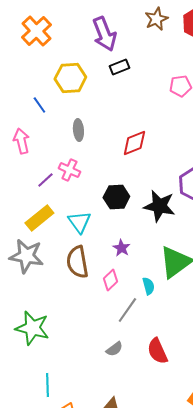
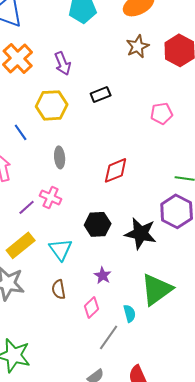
purple arrow: (104, 34) -> (63, 63), moved, size x0.7
brown semicircle: (77, 262) -> (59, 289), size x0.6

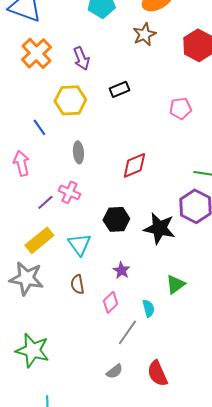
brown star: (138, 46) -> (144, 34), moved
green triangle: (157, 289) -> (175, 284), size x0.6

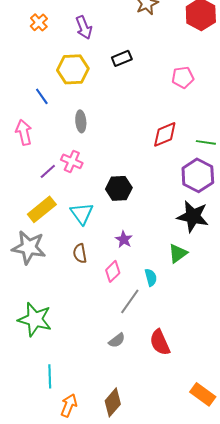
orange cross: (36, 53) -> (39, 22), size x0.6
red diamond: (134, 165) -> (165, 134), moved
black star: (159, 228) -> (193, 216), moved

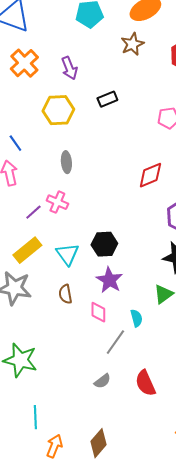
orange cross: (39, 22) -> (24, 63), size x1.6
blue line: (42, 96) -> (15, 143), moved
black hexagon: (119, 188) -> (104, 244), moved
purple star: (124, 239) -> (109, 280), size x1.5
pink diamond: (113, 271) -> (98, 312), turned -45

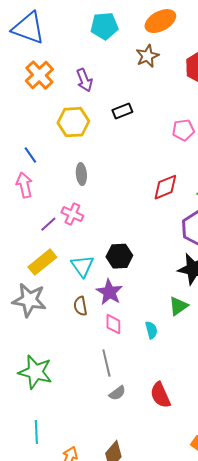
purple star: (109, 280) -> (109, 292), moved
gray line: (115, 342) -> (106, 363), moved, turned -48
cyan line: (35, 417) -> (36, 432), moved

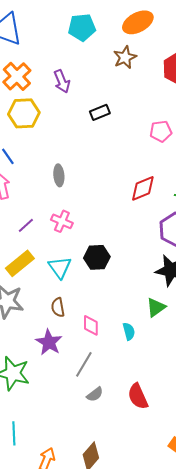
yellow hexagon: (73, 122) -> (24, 113), moved
pink cross: (72, 214) -> (62, 221), moved
purple star: (109, 292) -> (49, 342), moved
gray line: (106, 363) -> (84, 364), turned 44

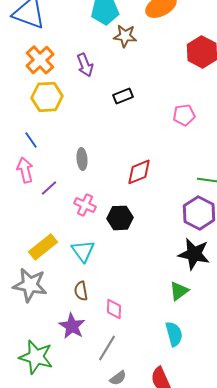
brown star: (125, 57) -> (125, 36), moved, turned 30
red diamond: (143, 188) -> (139, 172), moved
purple line: (26, 225) -> (49, 188), moved
black hexagon: (97, 257) -> (120, 218), moved
cyan semicircle: (129, 331) -> (174, 334), moved, size x1.4

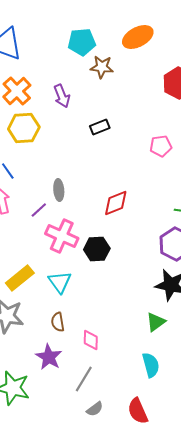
purple line: (49, 188) -> (39, 210), moved
pink cross: (85, 205) -> (62, 236), size x1.5

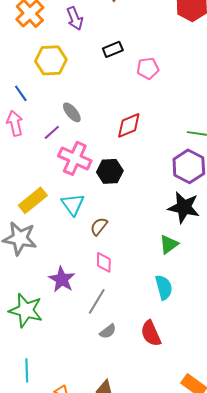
yellow hexagon: (24, 128) -> (51, 60), moved
pink pentagon: (161, 146) -> (148, 68), moved
gray ellipse: (59, 190) -> (72, 112), turned -35
brown semicircle: (58, 322) -> (99, 226), moved, turned 48

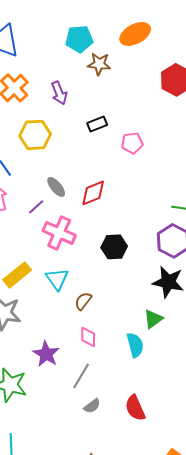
red diamond: (129, 125) -> (93, 193), moved
black hexagon: (110, 171) -> (114, 247), moved
cyan semicircle: (164, 287) -> (135, 345), moved

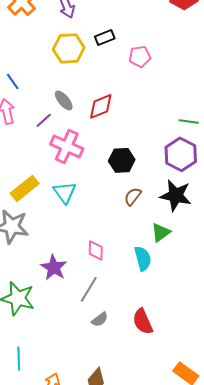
yellow hexagon: (35, 135) -> (69, 48), moved
brown semicircle: (83, 301) -> (133, 196), moved

